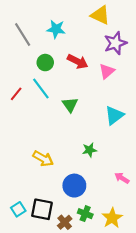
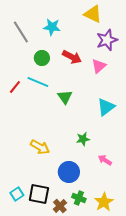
cyan line: (41, 88) -> (38, 82), turned -30
pink arrow: (122, 178) -> (105, 160), moved

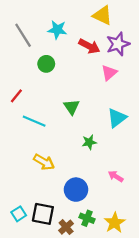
red arrow: (72, 57) -> (89, 46), moved
cyan line: (38, 82) -> (34, 121), moved
green star: (83, 139) -> (89, 142), moved

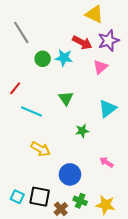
cyan star: (57, 30) -> (64, 58), moved
cyan square: (19, 214) -> (17, 197), turned -32
yellow star: (115, 223) -> (105, 205), turned -30

